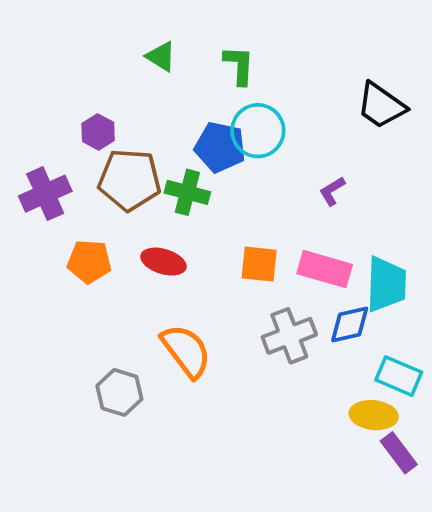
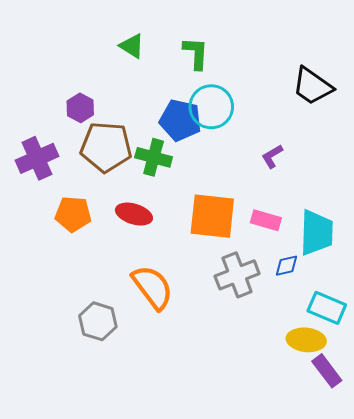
orange square: (259, 264) -> (212, 216), size x1.5
pink rectangle: (325, 269) -> (266, 220), size x0.7
blue diamond: (350, 324) -> (287, 266), size x0.7

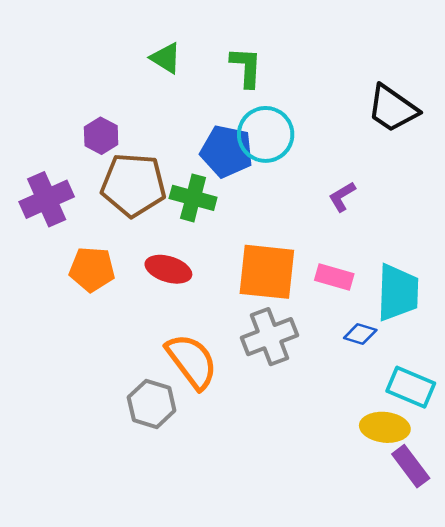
blue diamond: (287, 266) -> (360, 334), turned 30
gray cross: (237, 275) -> (269, 337), moved
gray hexagon: (98, 321) -> (152, 404), moved

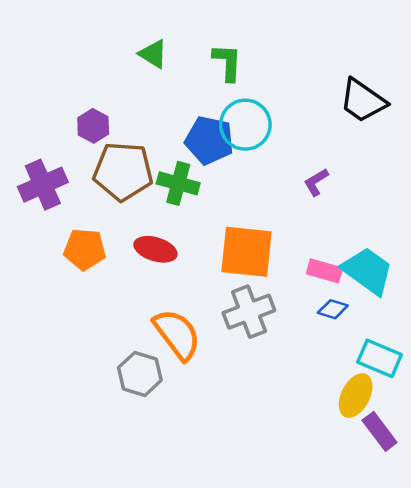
pink rectangle: (334, 277) -> (324, 271), moved
cyan trapezoid: (398, 293) -> (368, 271), turned -56
yellow ellipse: (385, 427) -> (356, 396), turned -69

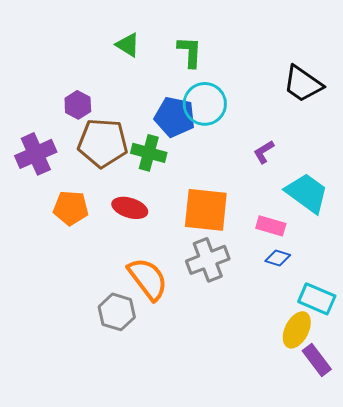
cyan trapezoid: (368, 271) -> (307, 193), moved

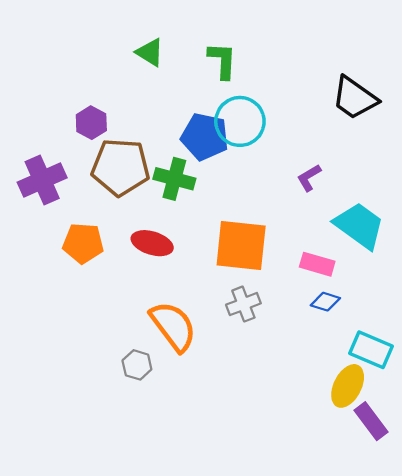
gray cross: (208, 260) -> (243, 304), size x0.7
gray hexagon: (117, 312) -> (137, 365), size x0.7

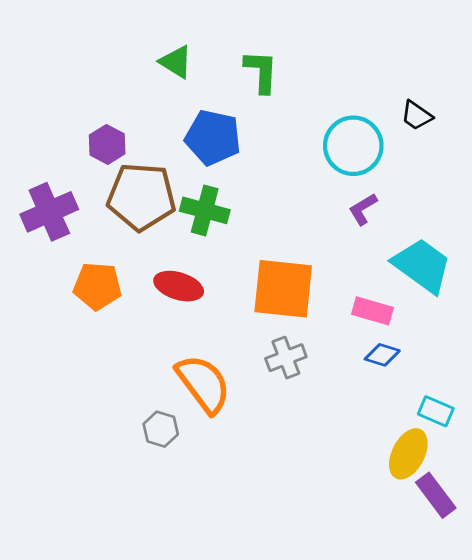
black trapezoid: (355, 98) -> (417, 115), size x0.6
cyan circle: (240, 121) -> (353, 146), moved
blue pentagon: (205, 137) -> (213, 138), moved
cyan rectangle: (371, 350) -> (436, 411), size x0.7

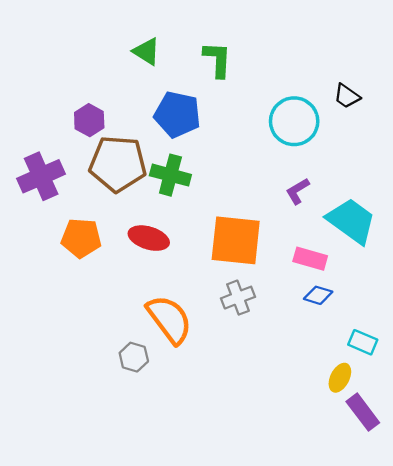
purple L-shape: (363, 209) -> (298, 191), moved
yellow ellipse: (408, 454) -> (340, 378), size x0.7

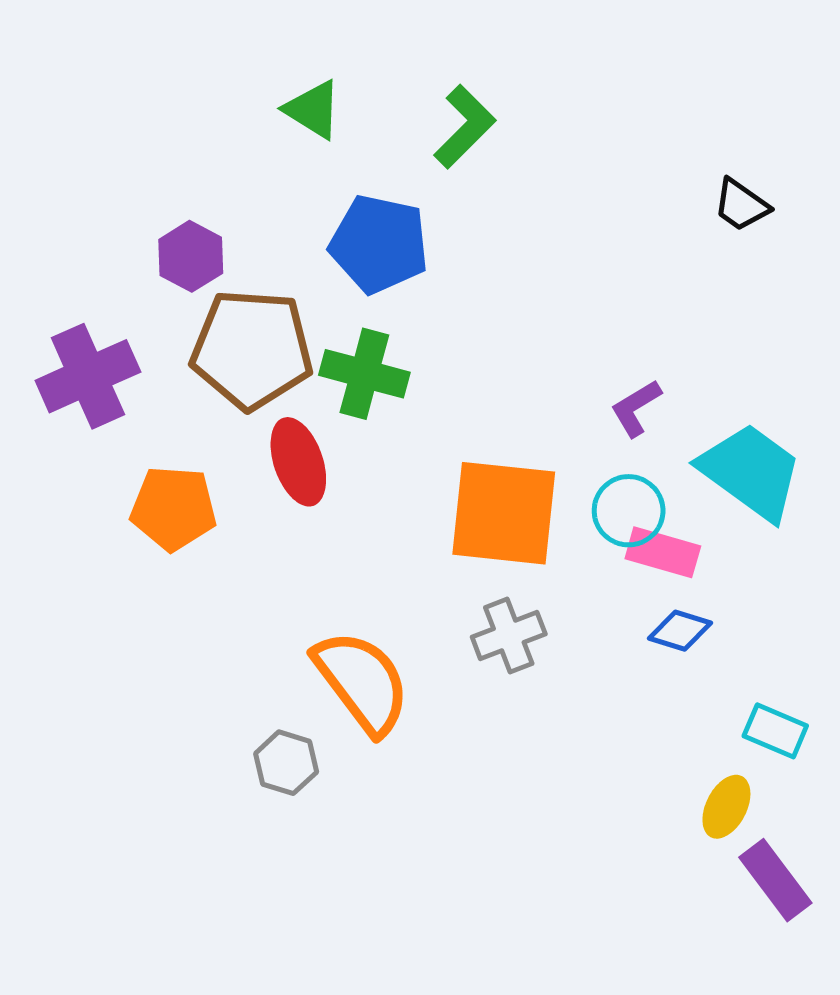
green L-shape: (217, 59) -> (465, 127), turned 42
cyan circle: (294, 121) -> (629, 511), moved, size x0.7
red ellipse: (149, 238) -> (298, 462), moved, turned 54

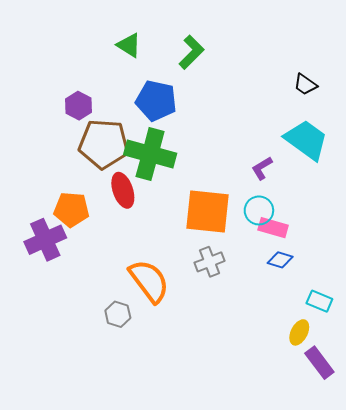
green cross: (364, 374) -> (150, 154), size x1.4
purple cross: (88, 376) -> (45, 240), moved
cyan trapezoid: (751, 472) -> (306, 140), moved

